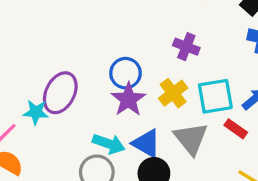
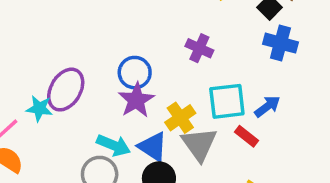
yellow cross: (173, 93) -> (180, 118), moved

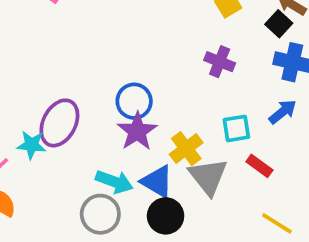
purple cross: (199, 48) -> (220, 62), moved
cyan square: (227, 101) -> (236, 128), size x0.7
blue arrow: (267, 106) -> (283, 112), moved

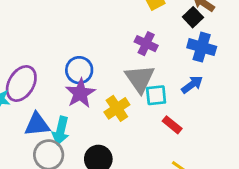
gray triangle: (208, 177) -> (140, 79), moved
cyan arrow: (114, 182) -> (61, 131), turned 80
blue triangle: (157, 182) -> (37, 125), moved, turned -40

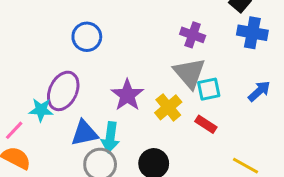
blue circle: (79, 70) -> (87, 37), moved
blue arrow: (192, 85) -> (259, 91), moved
red rectangle: (172, 125) -> (206, 124), moved

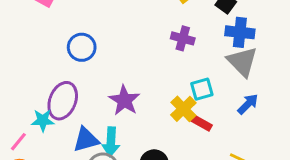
gray triangle: (189, 73) -> (242, 62), moved
blue arrow: (259, 91) -> (248, 104), moved
yellow cross: (168, 107) -> (183, 109), moved

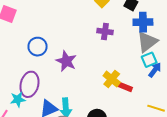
gray triangle: (242, 62) -> (147, 42), turned 45
cyan square: (202, 89) -> (149, 60), moved
purple star: (124, 100) -> (66, 61), moved

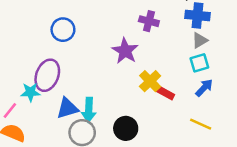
gray triangle: (147, 42) -> (200, 40), size x0.6
purple star: (66, 61) -> (125, 51), moved
blue arrow: (155, 70) -> (204, 88), moved

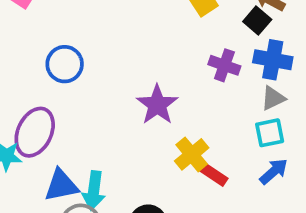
purple cross: (149, 21) -> (224, 65), moved

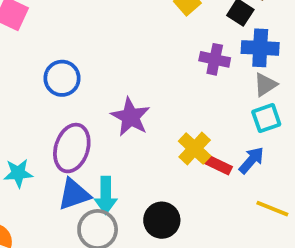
purple star: (157, 105) -> (130, 117), moved
purple ellipse: (35, 132) -> (72, 148), moved
blue arrow: (274, 171) -> (251, 160), moved

